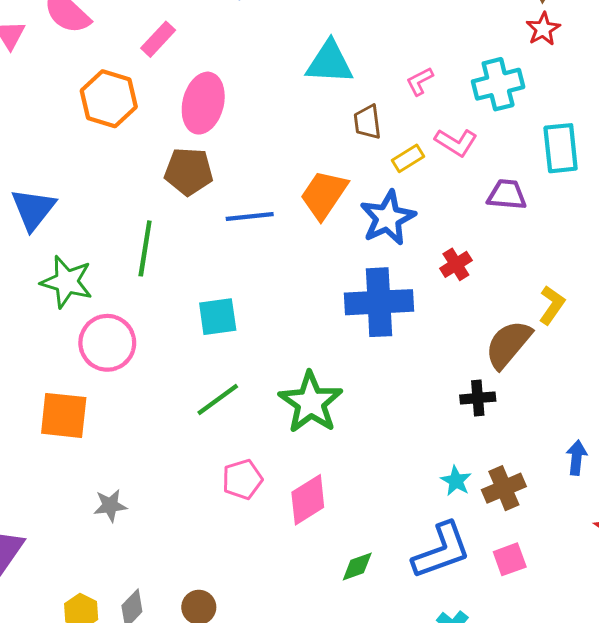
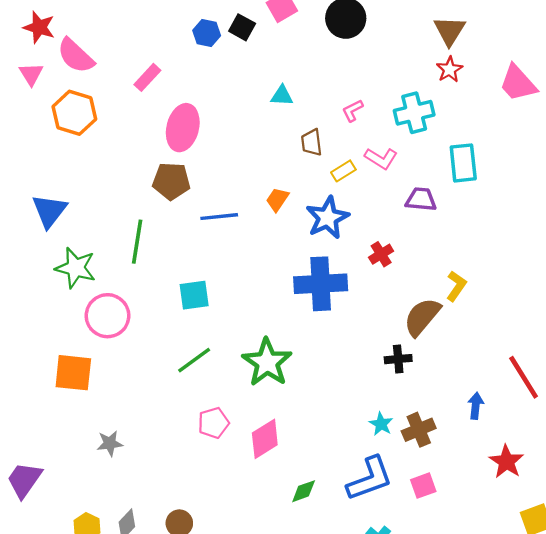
cyan triangle: (330, 62) -> (282, 96), size x0.6
orange hexagon: (109, 99) -> (74, 113), moved
orange trapezoid: (324, 195) -> (277, 199), size x0.6

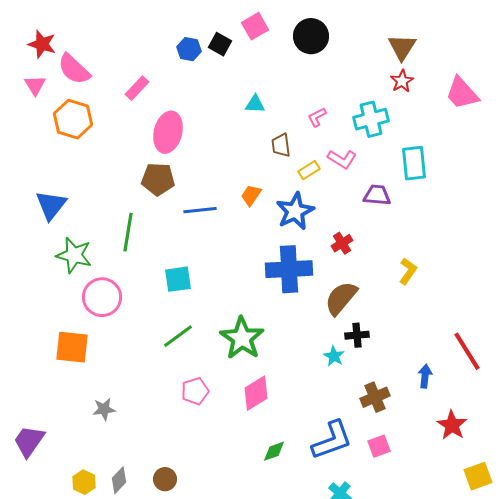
brown semicircle: (422, 317) -> (341, 298), moved
cyan star: (381, 424) -> (334, 356), moved
pink diamond: (265, 439) -> (256, 393), moved

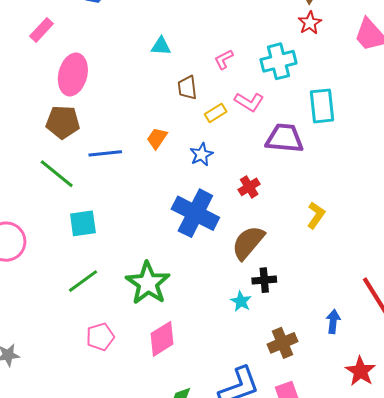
purple trapezoid: (377, 195) -> (285, 138), size x1.4
blue star: (295, 211) -> (201, 154), size x0.6
green line: (128, 232) -> (57, 174), moved, turned -60
blue cross: (289, 269) -> (195, 213), turned 30

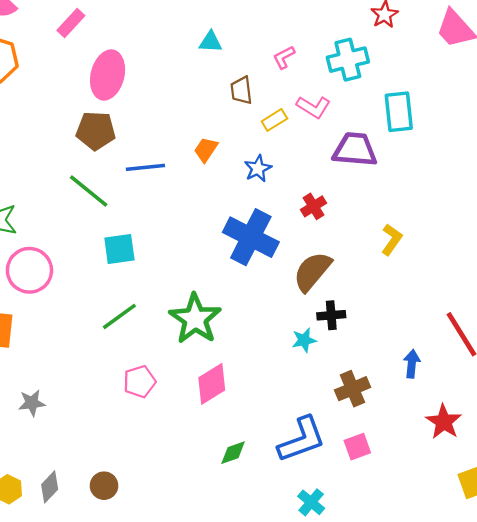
cyan star: (241, 301) -> (304, 340), turned 30

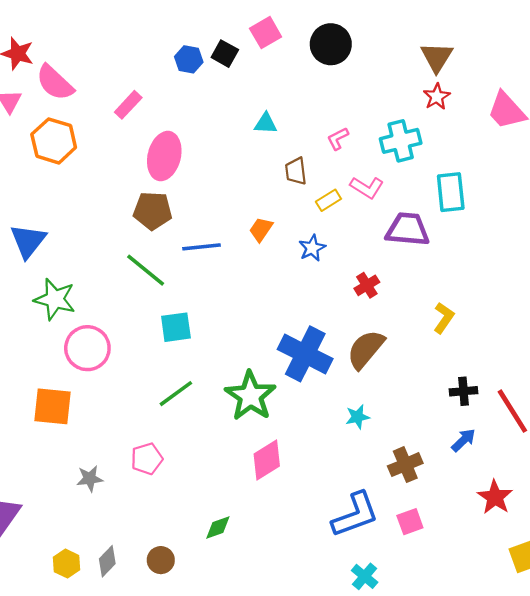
blue cross: (251, 237) -> (305, 354), moved
black cross: (331, 315) -> (464, 391), moved
blue arrow: (412, 364) -> (464, 440), turned 40
pink pentagon: (140, 382) -> (147, 459), moved
green diamond: (233, 453) -> (218, 527), moved

